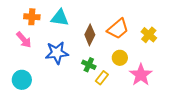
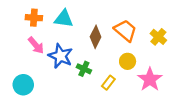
orange trapezoid: (118, 29) -> (125, 30), turned -100
pink arrow: (24, 40) -> (36, 45), moved
blue star: (57, 53) -> (60, 56), turned 30
green cross: (89, 65) -> (84, 69), moved

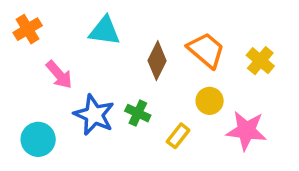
orange cross: (34, 18) -> (28, 29), moved, turned -35
blue star: (60, 56) -> (94, 115), moved
pink star: (150, 79) -> (246, 131), turned -30

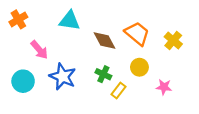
brown diamond: (157, 61) -> (105, 40), turned -55
green cross: (138, 113) -> (103, 74), moved
pink star: (246, 131) -> (164, 87), size x0.6
cyan circle: (38, 139) -> (23, 81), moved

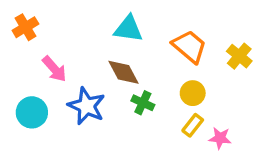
cyan triangle: (70, 21) -> (128, 29), moved
brown diamond: (105, 40) -> (124, 72), moved
pink star: (164, 87) -> (220, 138), moved
yellow rectangle: (118, 90) -> (193, 125), moved

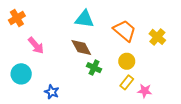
blue star: (87, 106) -> (52, 92), moved, size x0.6

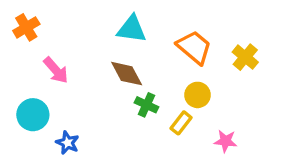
yellow rectangle: (127, 82) -> (181, 123), moved
blue star: (52, 92) -> (67, 143), moved

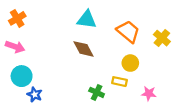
pink arrow: (56, 70) -> (15, 47), moved, turned -30
green cross: (146, 105) -> (97, 92), moved
yellow rectangle: (181, 123) -> (119, 82), turned 64
blue star: (67, 143) -> (35, 95), moved

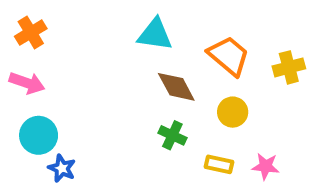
yellow cross: (162, 38) -> (289, 67), turned 35
brown diamond: (84, 49) -> (176, 87), moved
yellow rectangle: (119, 82) -> (219, 164), moved
green cross: (97, 92) -> (172, 135), moved

